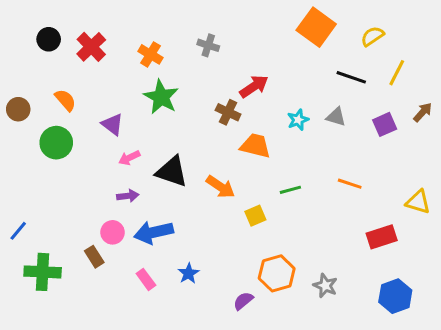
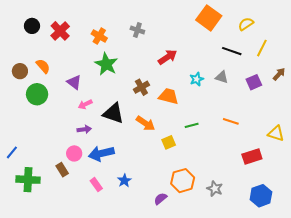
brown circle: (18, 109) -> (20, 71), moved
brown cross: (228, 112) -> (141, 87), moved, turned 35

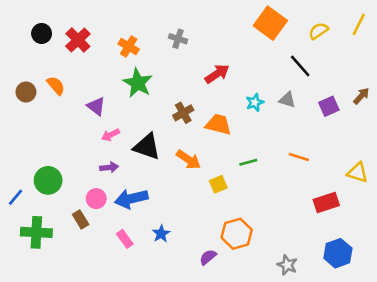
yellow line: (262, 48) -> (359, 24), moved
black line: (232, 51) -> (300, 66), turned 30
green circle: (37, 94) -> (48, 180), moved
gray star: (215, 189) -> (287, 265), moved

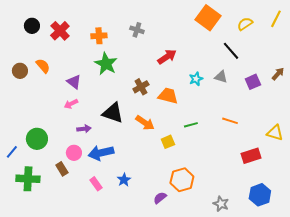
orange cross: (129, 46) -> (99, 36), turned -35
pink arrow: (110, 135) -> (71, 104), moved

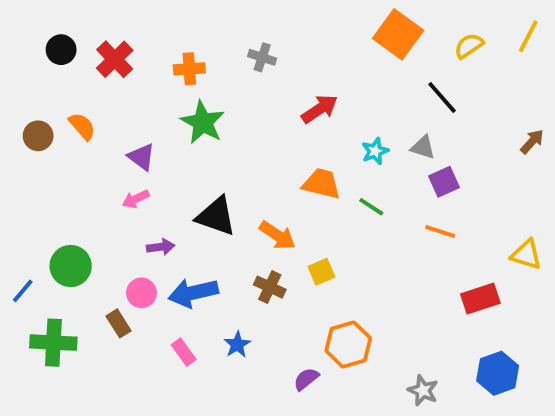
purple square: (253, 82) -> (444, 182), moved
brown cross: (141, 87) -> (270, 287), moved, turned -35
green line: (191, 125) -> (371, 207), moved, turned 48

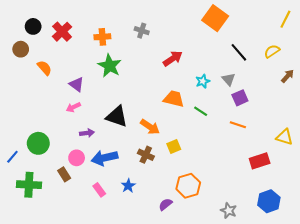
yellow semicircle: (469, 46) -> (272, 51), moved
brown circle: (38, 136) -> (21, 49), moved
gray triangle: (423, 147) -> (229, 79), turned 32

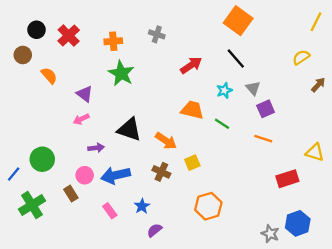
black line: (239, 52) -> (236, 58), moved
green cross: (29, 185) -> (32, 205), turned -35
purple semicircle: (165, 204) -> (155, 230), moved
gray star: (229, 211) -> (270, 234), moved

